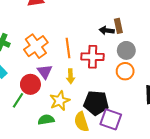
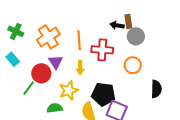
gray circle: (126, 50) -> (136, 36), moved

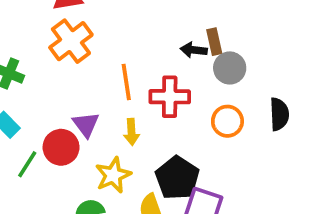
orange cross: (48, 37) -> (71, 41), moved
green line: (29, 88) -> (27, 164), moved
black semicircle: (156, 89) -> (279, 114), moved
black pentagon: (103, 94) -> (177, 178), turned 30

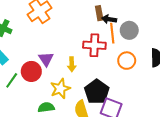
brown rectangle: (214, 42) -> (99, 13), moved
orange line: (126, 82) -> (112, 33), moved

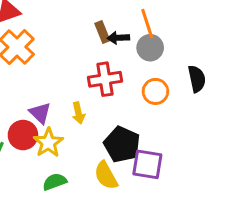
orange line: (112, 33) -> (147, 24), moved
yellow star: (60, 89) -> (48, 143), moved

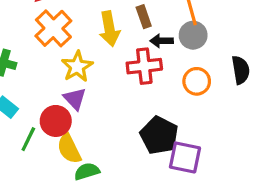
black arrow: (118, 38) -> (162, 41), moved
yellow arrow: (78, 113) -> (109, 29), moved, size x1.5
yellow star: (48, 143) -> (77, 67), moved
yellow semicircle: (106, 175) -> (69, 149), moved

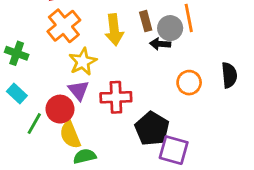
gray circle: (193, 35) -> (170, 28), moved
red cross: (144, 66) -> (116, 97), moved

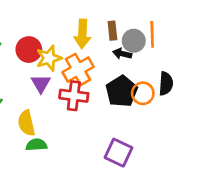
orange cross: (64, 26) -> (78, 69), moved
black semicircle: (229, 75) -> (166, 84), moved
red circle: (60, 109) -> (29, 50), moved
black pentagon: (152, 129) -> (122, 91), moved

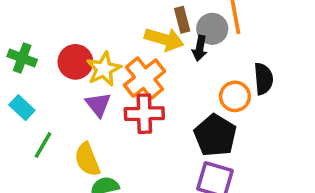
yellow arrow: (82, 34) -> (164, 39), moved, turned -68
black arrow: (122, 54) -> (200, 48), turned -84
black pentagon: (122, 91) -> (215, 135), moved

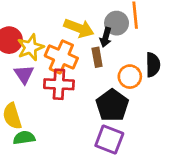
brown rectangle: (182, 20) -> (97, 57), moved
orange cross: (145, 78) -> (61, 57), turned -32

